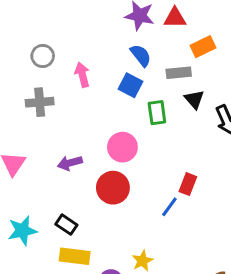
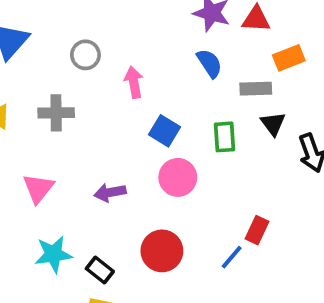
blue square: (130, 85) -> (164, 131), moved
gray cross: (40, 102) -> (56, 113), moved
red circle: (113, 188) -> (162, 251), moved
cyan star: (22, 231) -> (53, 254), moved

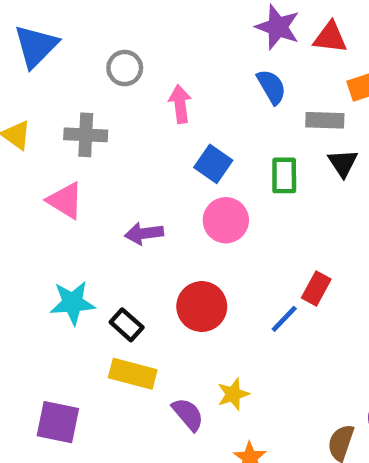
pink triangle: (38, 188) -> (65, 201), moved, turned -40

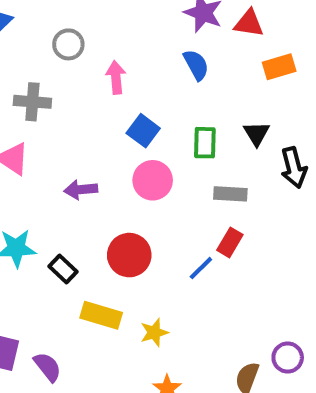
gray rectangle: (325, 120) -> (230, 194), moved
yellow rectangle: (133, 374) -> (101, 315), moved
purple semicircle: (188, 414) -> (47, 367), moved

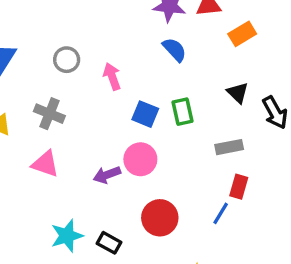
gray cross: (32, 102) -> (49, 114), turned 32
green rectangle: (205, 143) -> (182, 112), moved
pink circle: (153, 180) -> (140, 159), moved

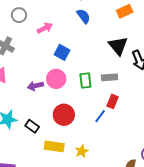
pink arrow: (112, 77) -> (45, 28), turned 77
black triangle: (238, 93) -> (118, 46), size x1.5
green rectangle: (182, 112) -> (85, 81), moved

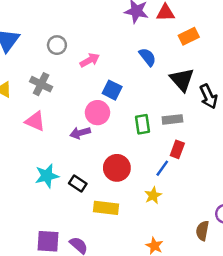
blue semicircle: (84, 16) -> (147, 57), moved
pink circle: (56, 79) -> (97, 113), moved
yellow star: (82, 151) -> (153, 195), moved

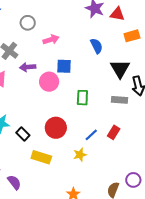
blue square: (112, 90) -> (64, 66), turned -35
gray rectangle: (172, 119) -> (119, 100), moved
purple arrow: (80, 133) -> (28, 67), moved
red rectangle: (177, 149) -> (114, 132), moved

